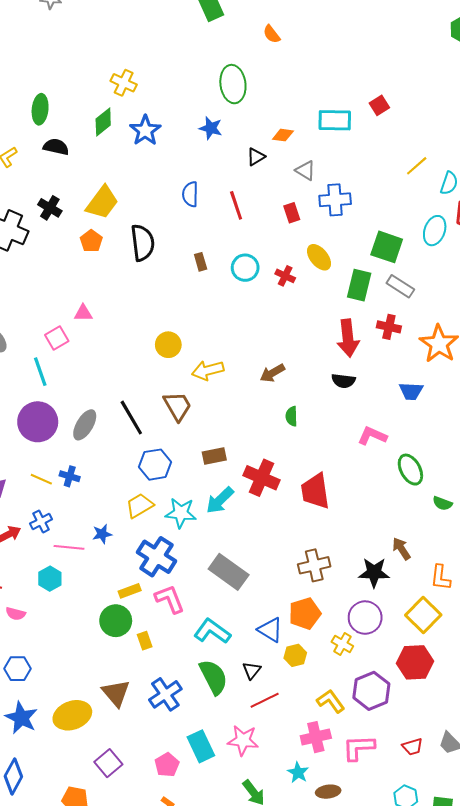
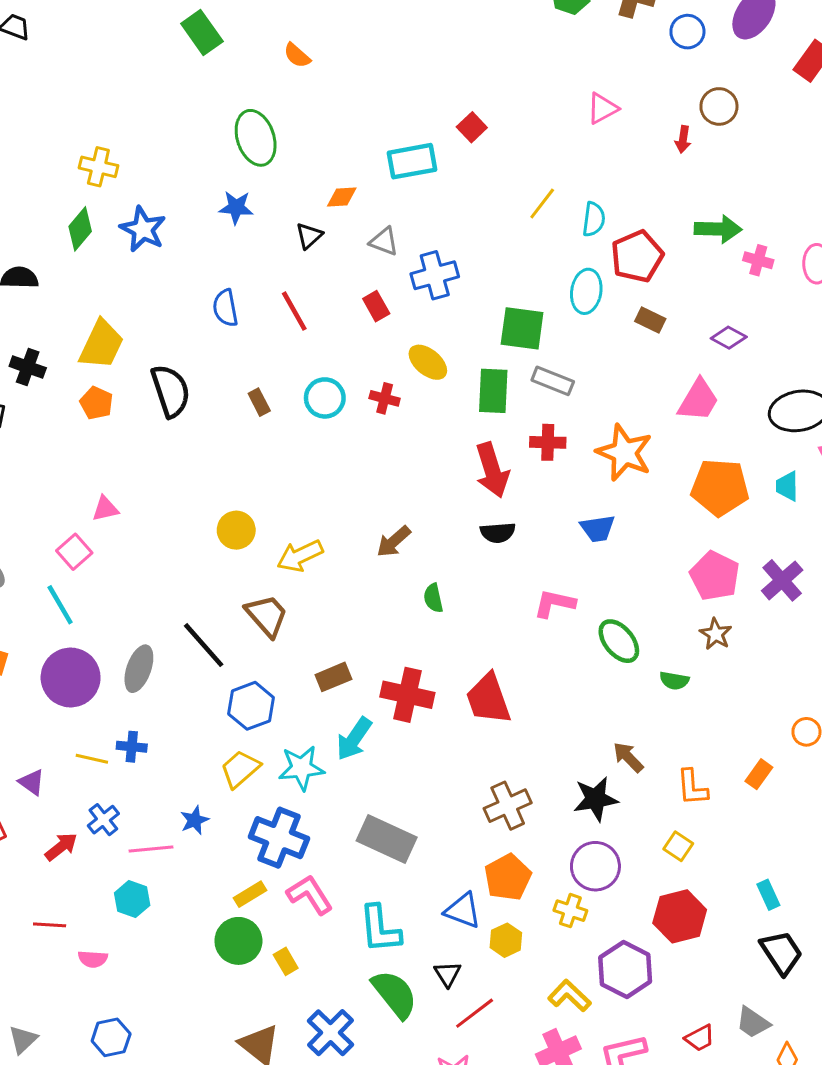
yellow square: (423, 615) -> (678, 846), size x0.6
cyan L-shape: (212, 631) -> (380, 929), turned -120

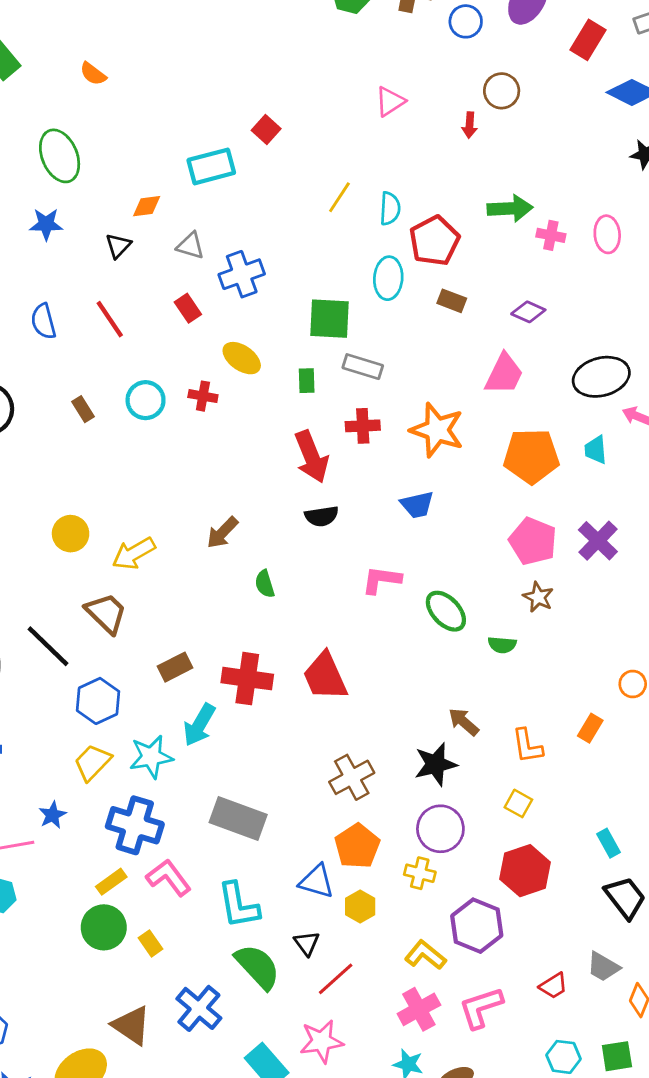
green rectangle: (493, 391) -> (307, 381), size x0.6

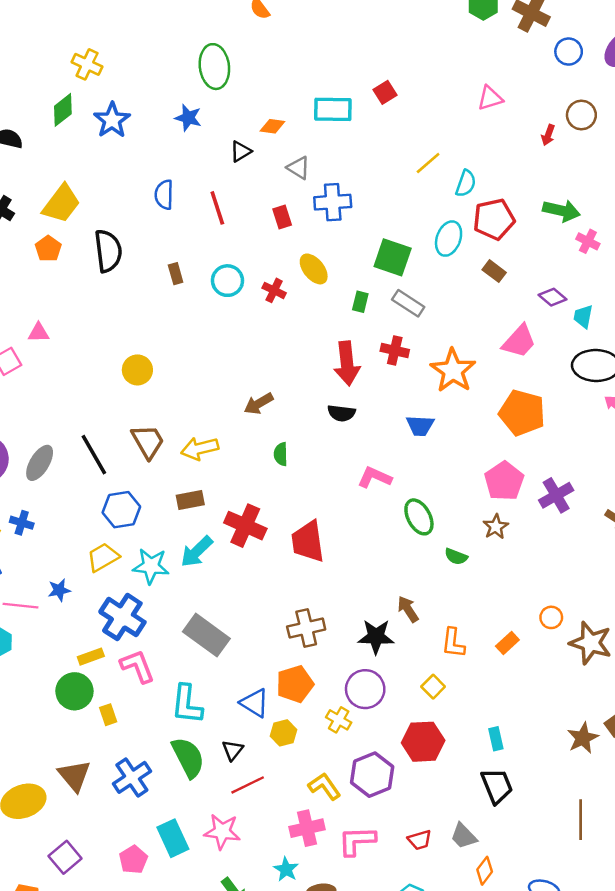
cyan trapezoid: (596, 450) -> (583, 316), moved
yellow arrow: (134, 553) -> (200, 448), moved

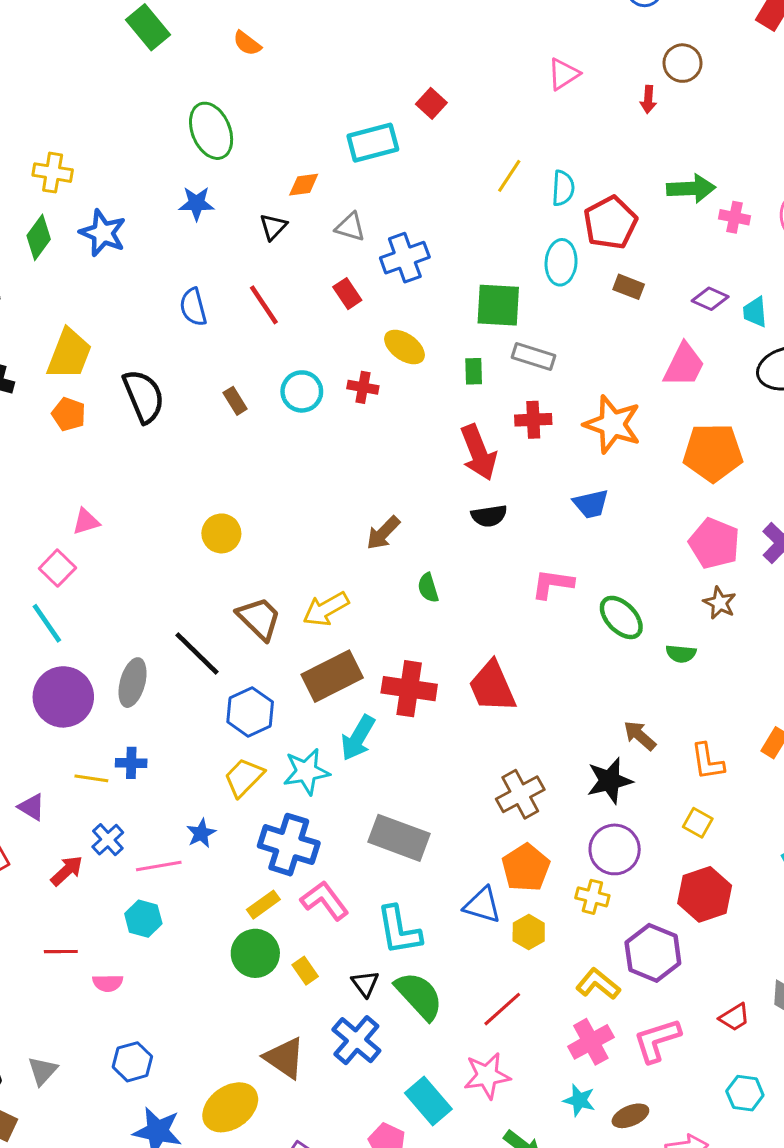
brown rectangle: (190, 500) -> (332, 676), size x1.6
black triangle: (233, 750) -> (365, 984), moved

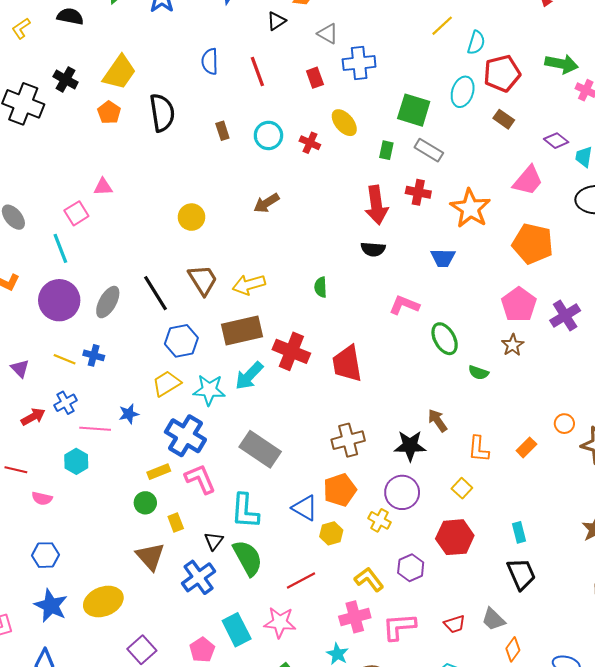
brown arrow: (383, 533) -> (266, 203), moved
green circle: (255, 953) -> (145, 503), size x0.7
purple hexagon: (653, 953) -> (411, 568), size x0.7
brown triangle: (285, 1058) -> (150, 556), moved

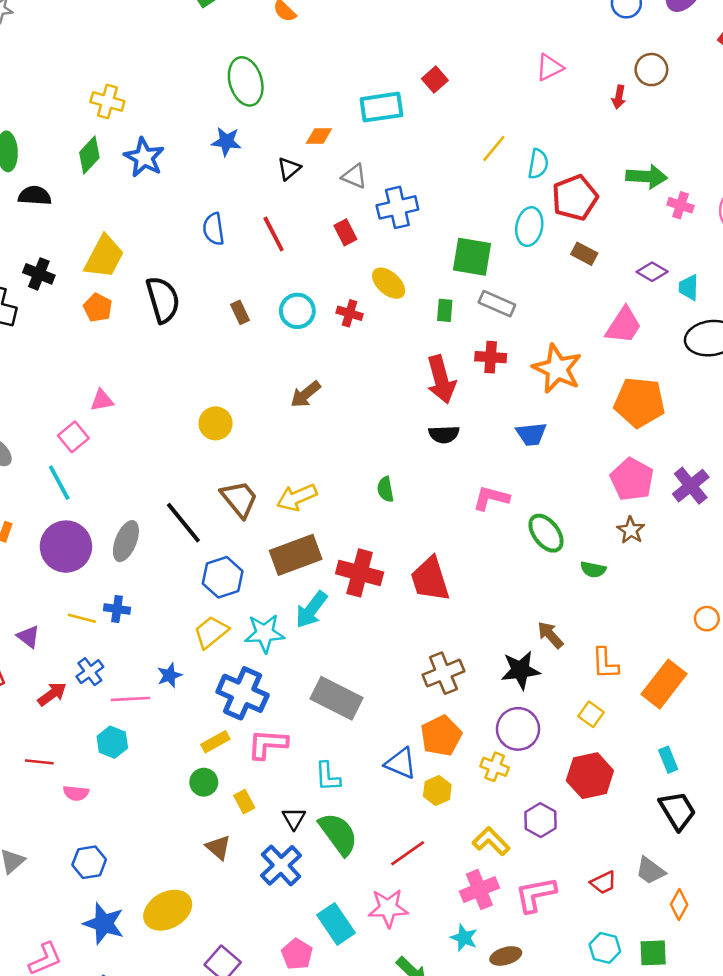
orange rectangle: (526, 447) -> (664, 684), moved, size x1.8
pink L-shape: (200, 479) -> (268, 744), turned -56
cyan L-shape: (245, 511) -> (328, 777), size x0.7
brown triangle: (150, 556) -> (218, 847), size x0.7

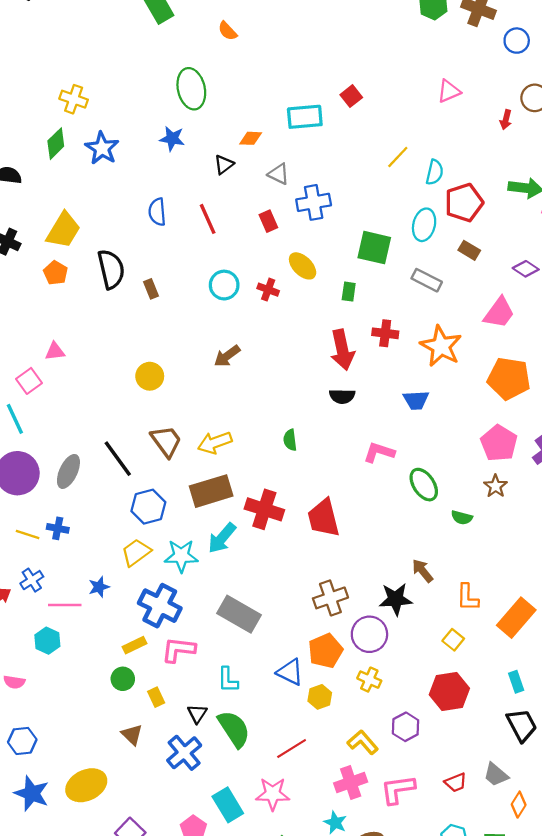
gray rectangle: (497, 304) -> (427, 280), moved
brown rectangle: (240, 312) -> (151, 289), moved
purple circle: (518, 729) -> (369, 634), moved

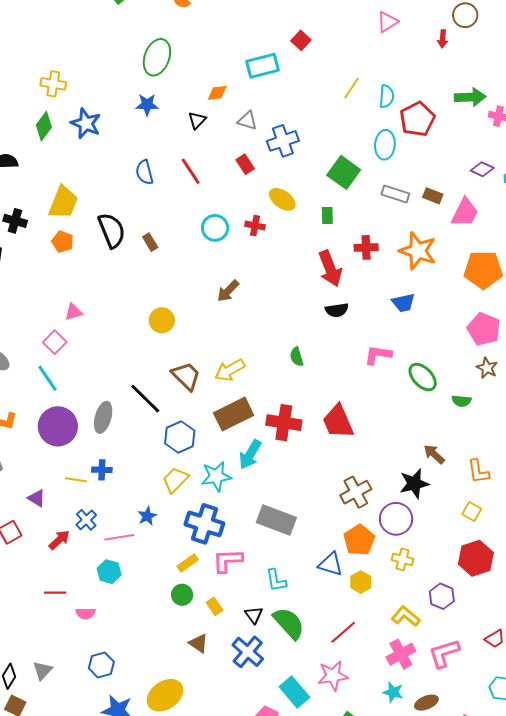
green ellipse: (191, 89) -> (157, 57), turned 42
green square: (374, 248) -> (344, 172), turned 32
brown rectangle: (469, 250) -> (433, 196), moved

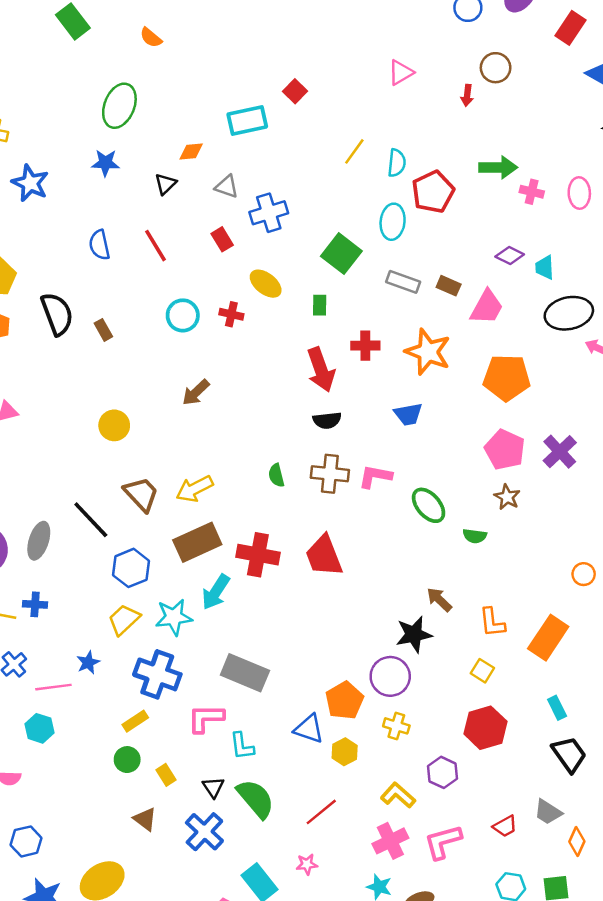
brown cross: (356, 492) -> (330, 474), moved, turned 32
pink L-shape: (228, 561) -> (206, 718), moved
pink star: (333, 676) -> (307, 864), size x0.6

